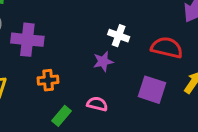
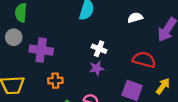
white cross: (119, 36) -> (99, 49), moved

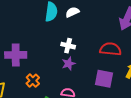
white semicircle: (135, 18) -> (72, 12), moved
orange cross: (55, 81) -> (33, 81), turned -32

